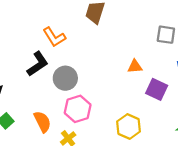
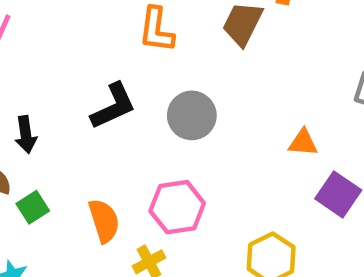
orange L-shape: (54, 37) -> (156, 30), moved, turned 30
gray circle: (65, 78) -> (192, 115), moved

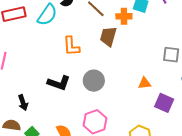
black L-shape: (113, 106) -> (59, 83), turned 55

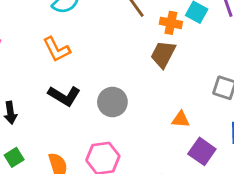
brown trapezoid: (108, 36) -> (163, 54), moved
orange L-shape: (71, 46) -> (57, 49), moved, turned -35

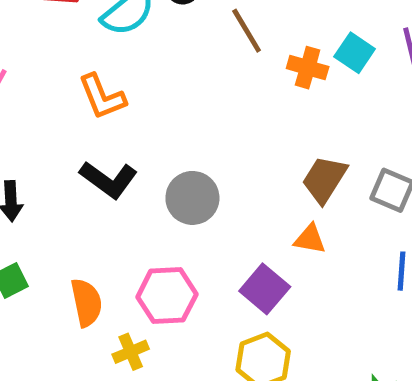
brown trapezoid: (163, 54) -> (324, 179), moved
purple square: (202, 151) -> (265, 289), moved

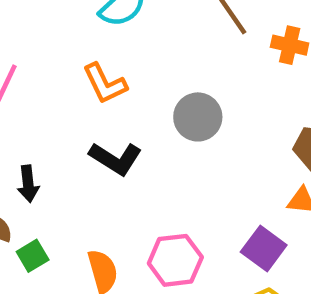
gray circle: (192, 198) -> (198, 117), moved

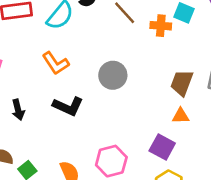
black arrow: (28, 184) -> (18, 110), moved

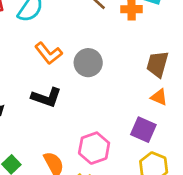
orange L-shape: (56, 63) -> (48, 53), moved
orange triangle: (181, 116) -> (159, 97), turned 30

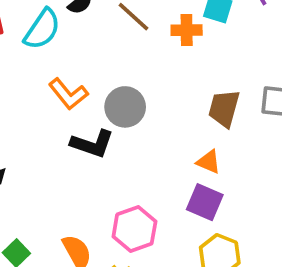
black L-shape: (46, 97) -> (92, 144), moved
orange triangle: (159, 97) -> (209, 162), moved

